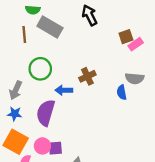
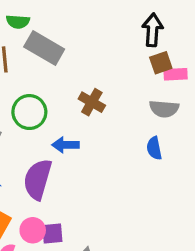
black arrow: (90, 15) -> (153, 30), moved, turned 30
pink rectangle: (136, 44) -> (176, 74), turned 32
brown cross: (87, 76) -> (92, 102), moved, turned -35
gray semicircle: (135, 78) -> (164, 109), moved

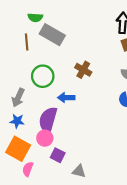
pink circle: (33, 230) -> (45, 138), moved
purple square: (52, 234) -> (58, 155), turned 32

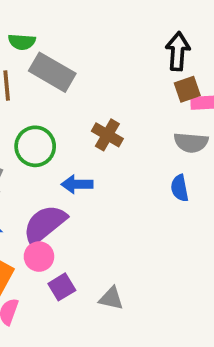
purple semicircle: (48, 120) -> (45, 224), turned 35
purple square: (58, 155) -> (62, 287), turned 32
gray triangle: (79, 171) -> (111, 298), moved

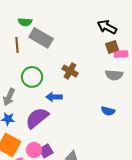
black arrow: (178, 51) -> (107, 27), turned -66
blue semicircle: (180, 188) -> (108, 111), moved, turned -64
pink circle: (39, 257) -> (34, 150), moved

